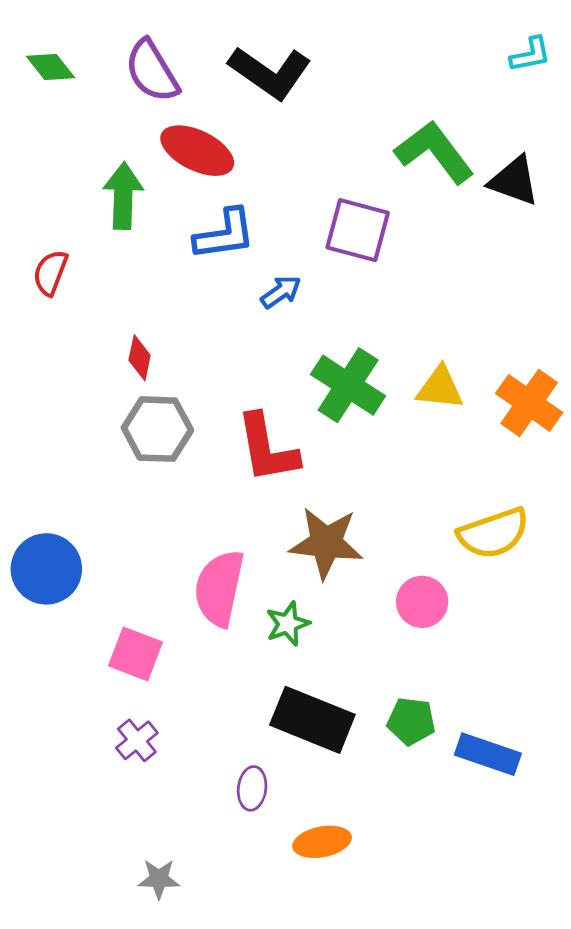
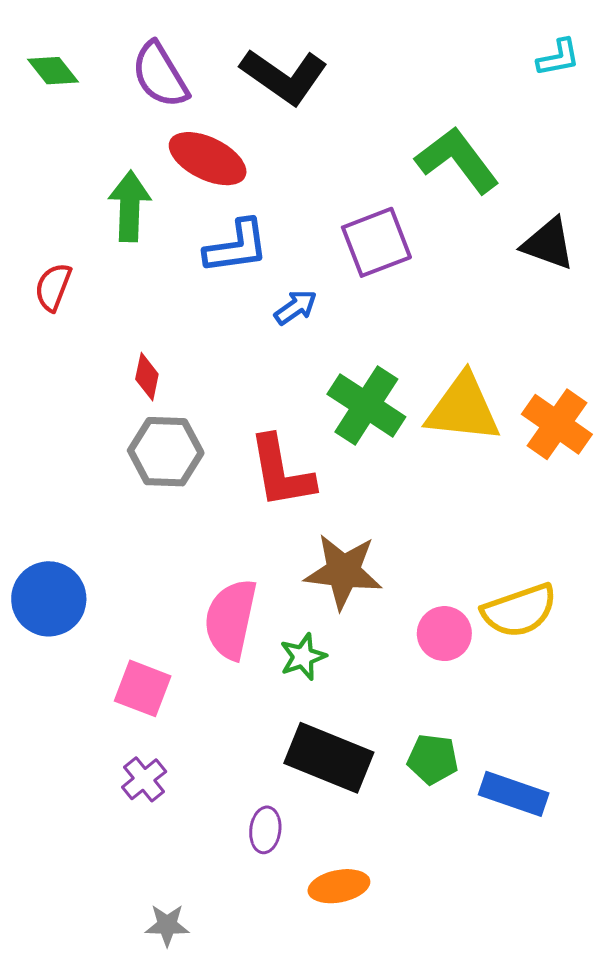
black triangle: (514, 181) -> (548, 244), moved
purple square: (358, 230) -> (376, 242), turned -36
yellow triangle: (440, 388) -> (463, 408), size x1.5
yellow semicircle: (493, 533) -> (519, 610), moved

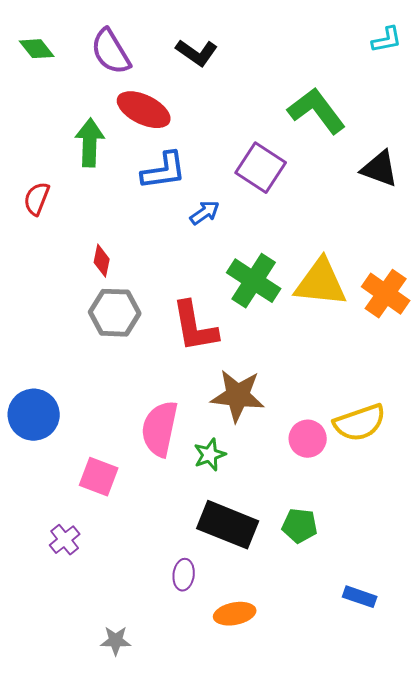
black L-shape: (284, 76) -> (197, 53), size x0.7
purple square: (376, 242) -> (261, 168), turned -36
purple cross: (144, 779) -> (65, 540), moved
blue rectangle: (514, 794) -> (360, 597), moved, size x0.7

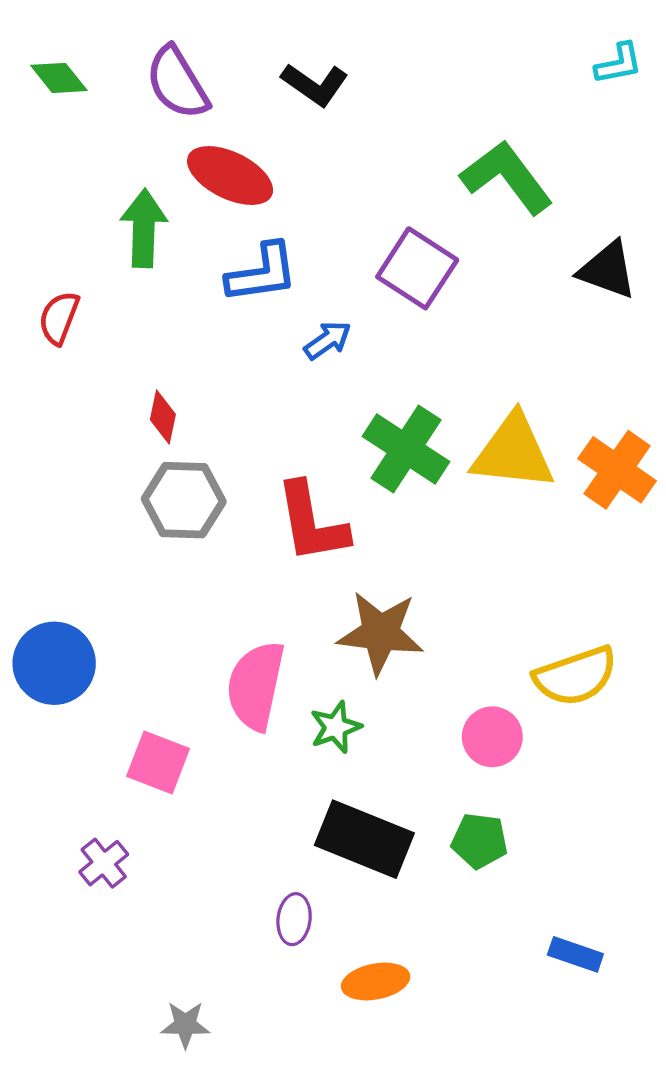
pink circle: (308, 439) -> (492, 737), moved

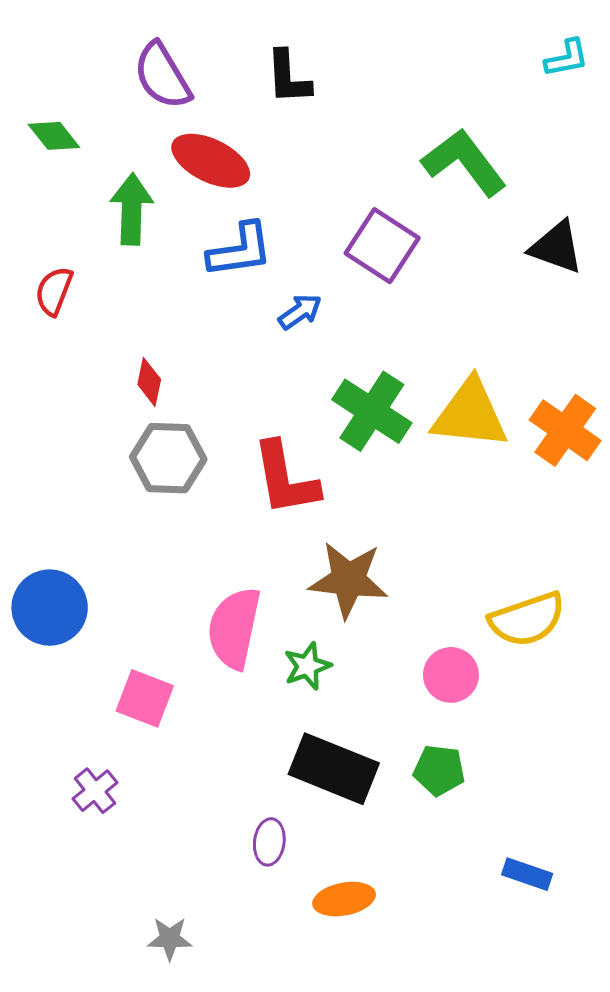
green diamond: (59, 78) -> (54, 136), moved
black L-shape: (315, 84) -> (288, 77), turned 52

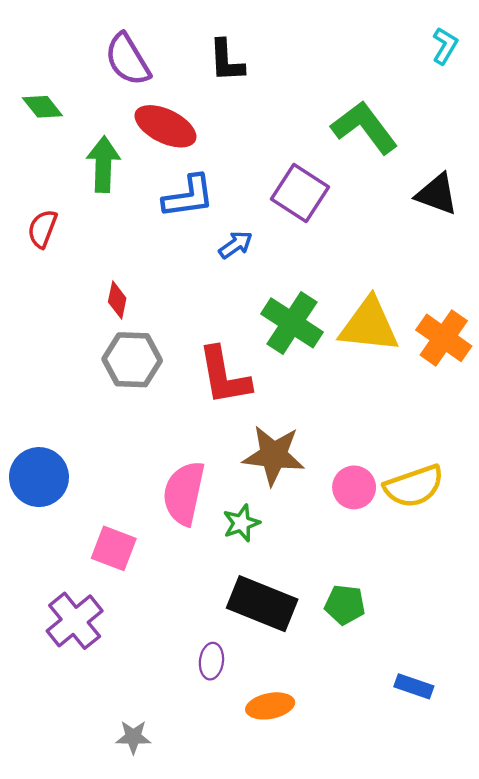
cyan L-shape: (567, 58) -> (445, 46), turned -48
pink circle: (451, 675) -> (354, 487), moved
purple cross: (95, 791) -> (75, 621), size x1.6

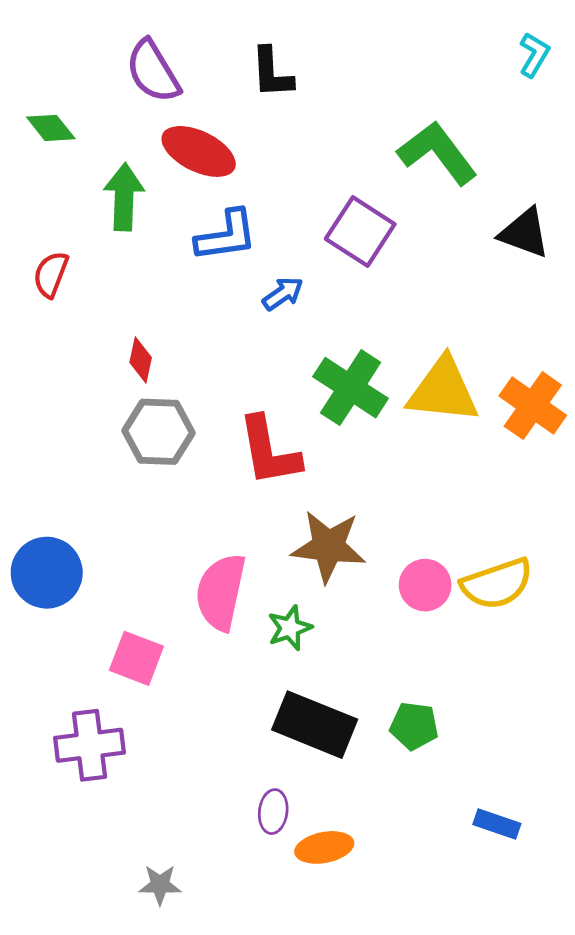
purple cross: (75, 621) -> (90, 745), turned 32
purple ellipse: (211, 661) -> (273, 812), moved

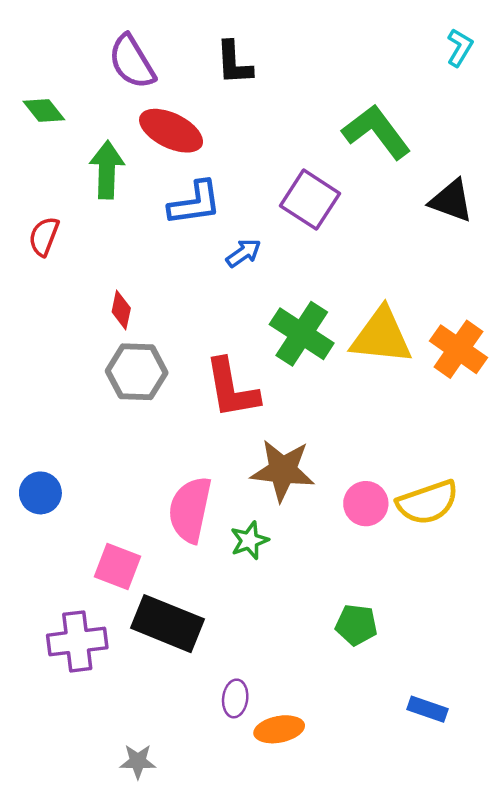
blue circle: (47, 573) -> (40, 493), size x0.7
black rectangle: (315, 725) -> (167, 624), moved

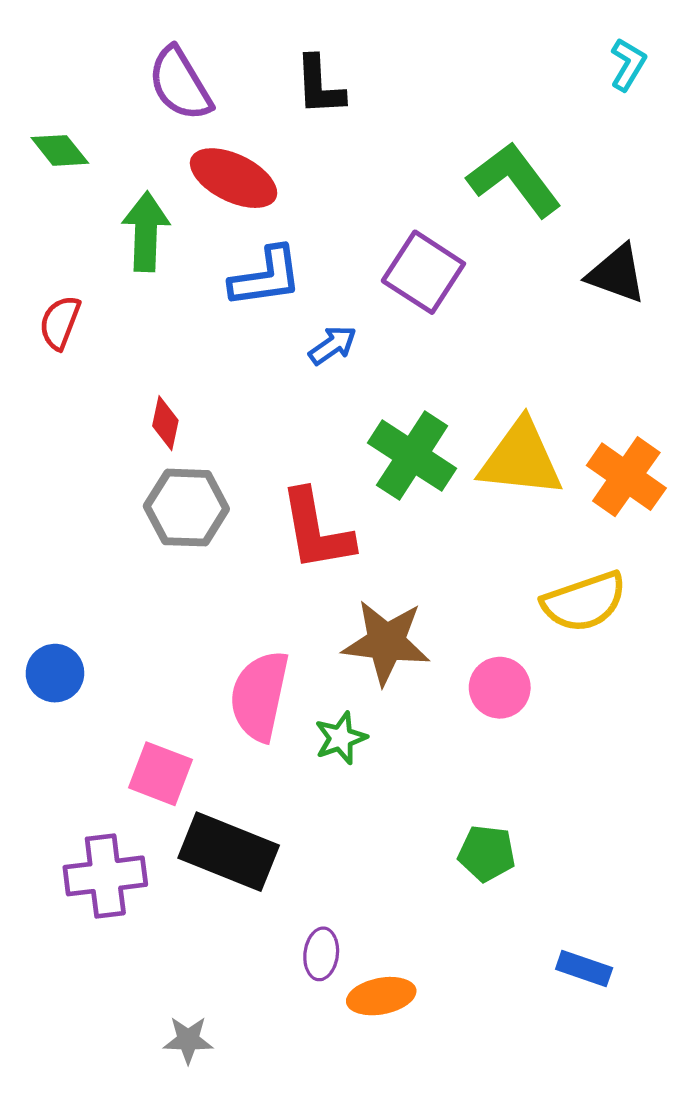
yellow semicircle: (428, 502) -> (584, 602), moved

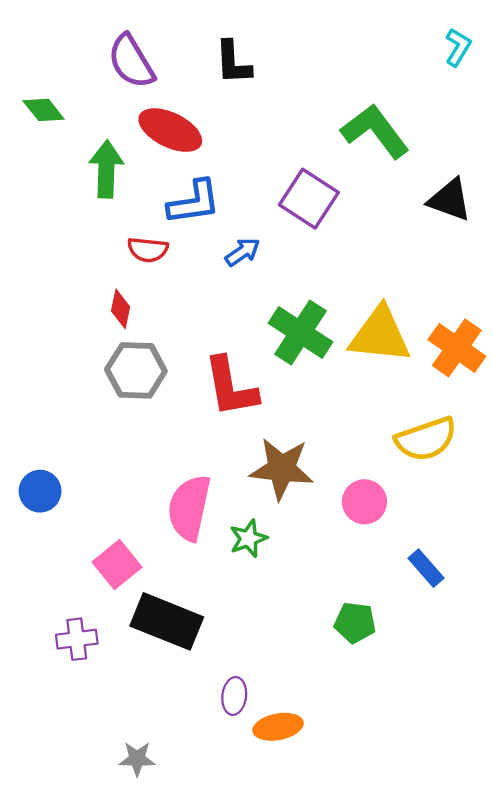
red semicircle: (60, 322) -> (148, 250), moved, turned -105
pink square: (160, 774) -> (117, 565), turned 30
purple cross: (105, 876) -> (77, 639), size x0.7
blue rectangle: (584, 968) -> (426, 568), moved, turned 30

